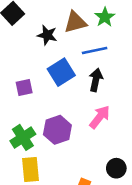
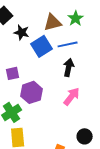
black star: (47, 35) -> (22, 32), moved
blue square: (61, 72) -> (42, 46), moved
purple hexagon: (57, 130) -> (32, 92), moved

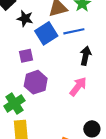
black arrow: (69, 67) -> (86, 56), moved
purple square: (13, 73) -> (26, 56), moved

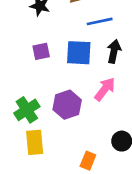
blue square: (46, 33) -> (79, 53), moved, turned 35
purple hexagon: (36, 82) -> (67, 105), moved

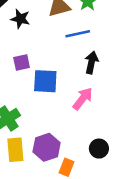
blue square: (79, 53) -> (45, 81), moved
purple hexagon: (67, 105) -> (47, 147), moved

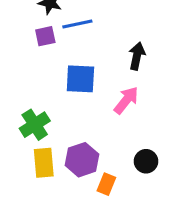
blue line: (78, 34) -> (77, 24), moved
purple square: (22, 62) -> (45, 36), moved

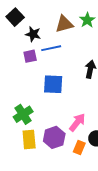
pink arrow: (126, 100) -> (77, 122), moved
orange rectangle: (106, 184) -> (79, 147), moved

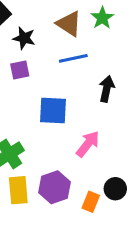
brown triangle: (64, 24) -> (69, 24), turned 48
blue line: (51, 48) -> (73, 58), moved
pink arrow: (77, 122) -> (88, 144), moved

